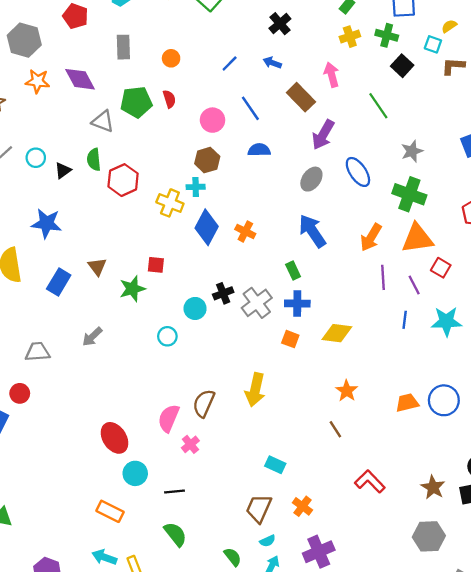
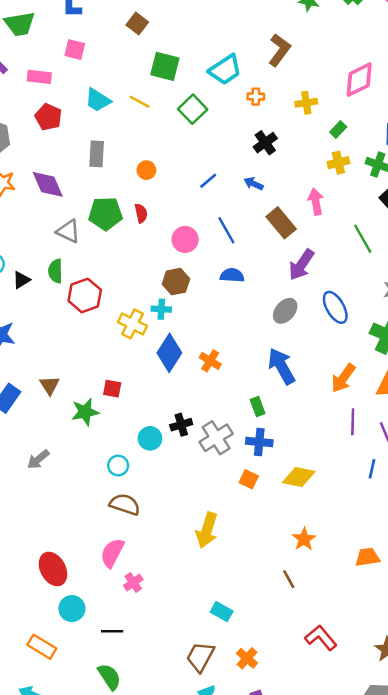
brown semicircle: (204, 403) -> (125, 504), moved, turned 80

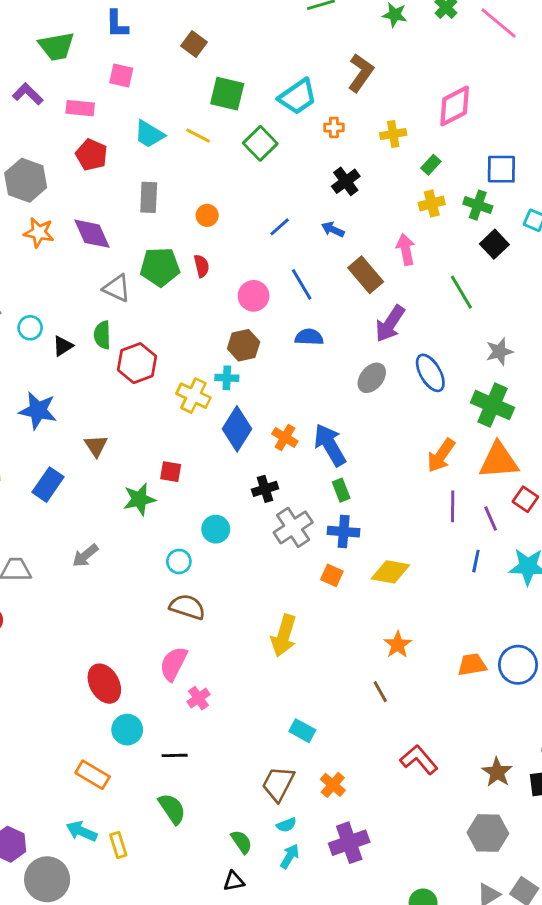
blue arrow: (282, 366) -> (330, 445), moved
brown triangle: (50, 385) -> (96, 446), moved
black cross: (181, 425) -> (265, 489), moved

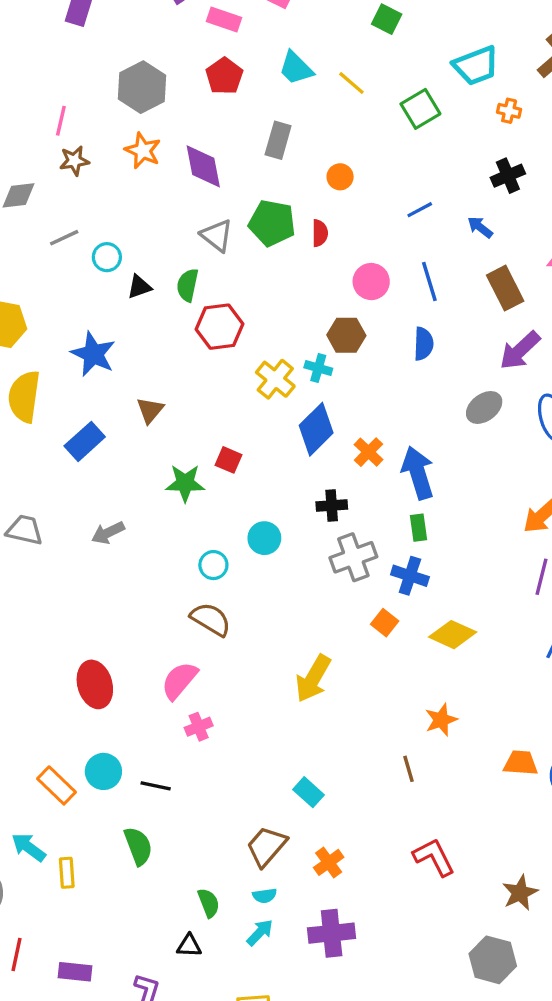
green square: (227, 94) -> (387, 19), moved, size x0.7
blue semicircle: (309, 337) -> (424, 344), turned 76
cyan circle: (127, 730) -> (103, 771), moved

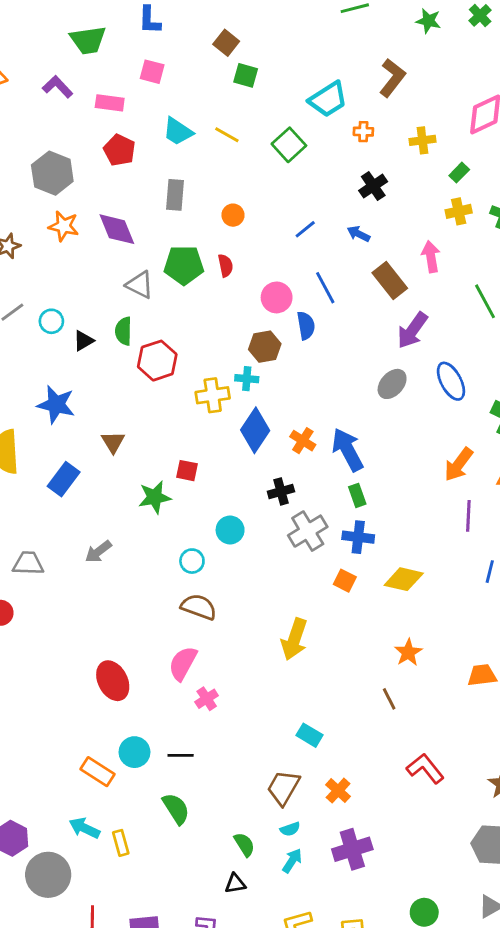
blue semicircle: (424, 344) -> (306, 326), moved
yellow cross: (275, 379) -> (213, 395), turned -36

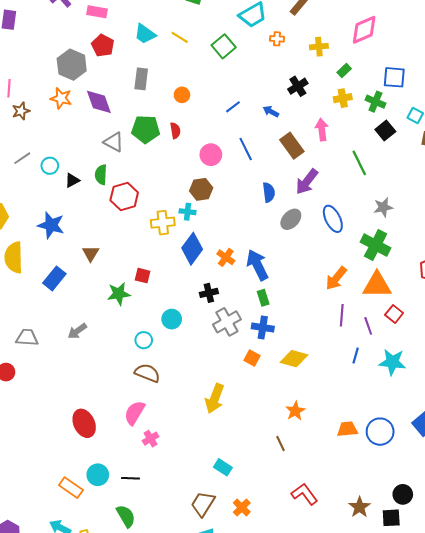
gray hexagon: (52, 173) -> (72, 65), moved
black cross: (373, 186) -> (298, 86), moved
blue semicircle: (306, 326) -> (269, 192), moved

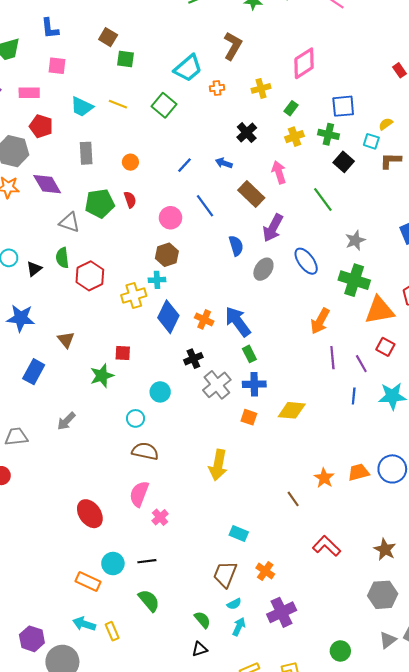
orange triangle: (377, 285) -> (379, 310), moved
orange star: (295, 411) -> (324, 478), moved

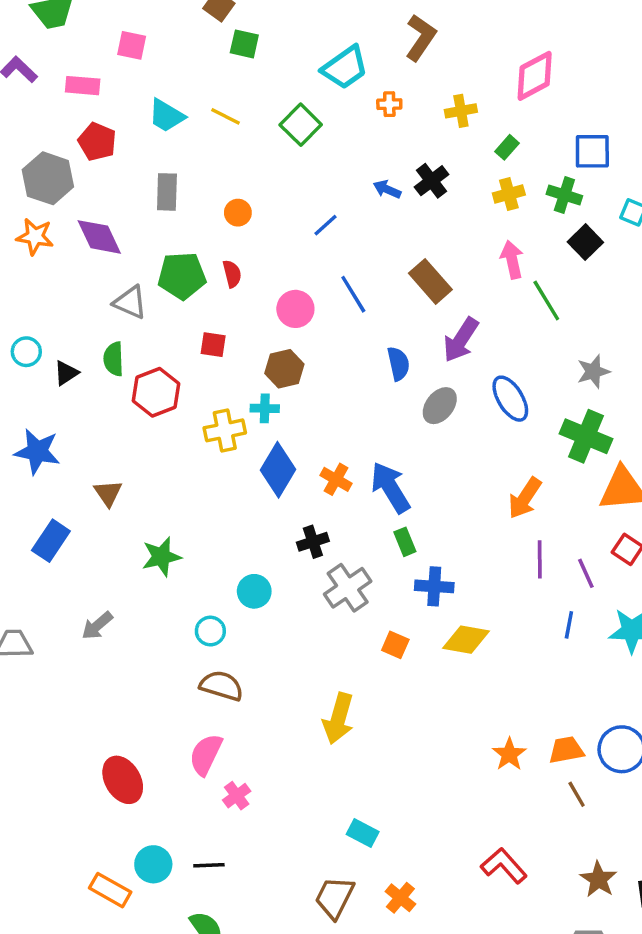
blue arrow: (224, 163) -> (387, 189), moved
pink arrow: (279, 172) -> (512, 260), moved
red square: (123, 353) -> (213, 345), moved
blue cross: (254, 384) -> (434, 586), moved
brown line: (293, 499) -> (577, 794), moved

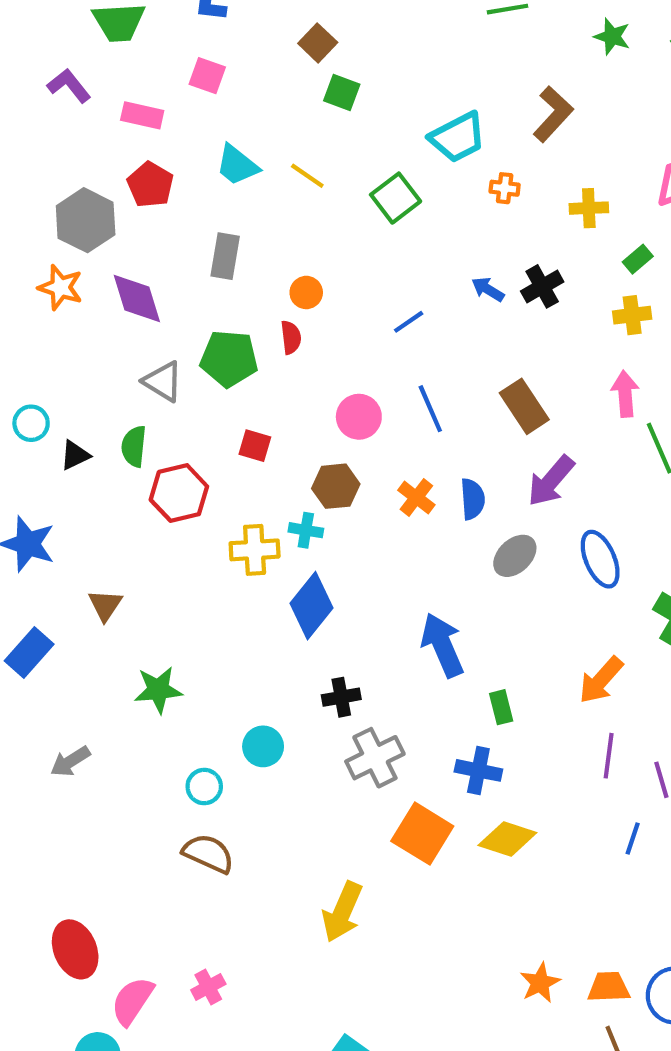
red semicircle: (232, 274) -> (291, 337), moved
orange cross: (336, 479) -> (416, 498), moved
green rectangle: (405, 542) -> (501, 707), moved
orange square: (395, 645) -> (422, 834), size x1.8
pink semicircle: (206, 755) -> (132, 1001), moved

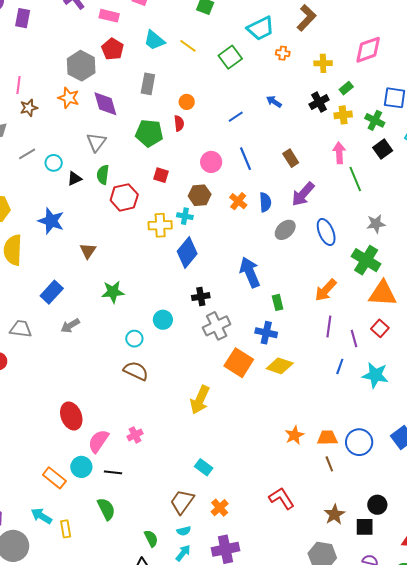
black cross: (542, 286) -> (319, 102), moved
gray triangle: (163, 381) -> (96, 142), moved, turned 35
brown rectangle: (524, 406) -> (291, 158), size x0.7
blue rectangle: (29, 652) -> (52, 292), moved

